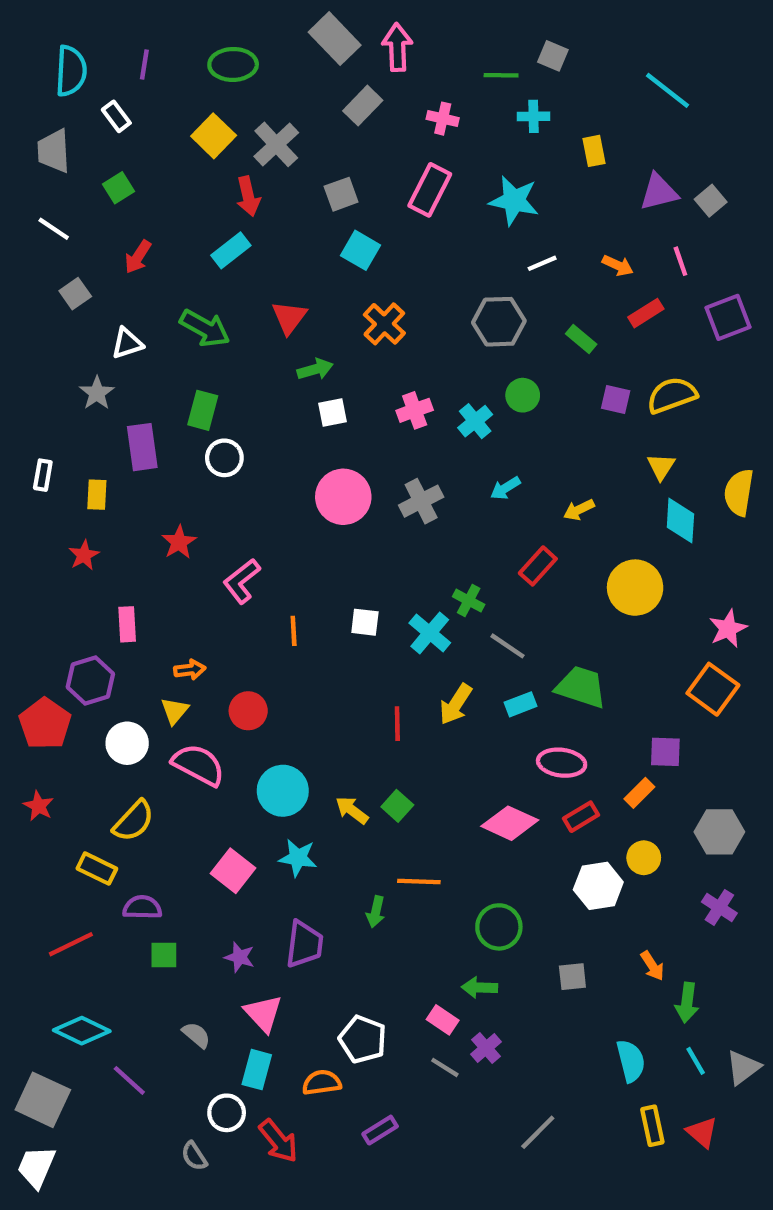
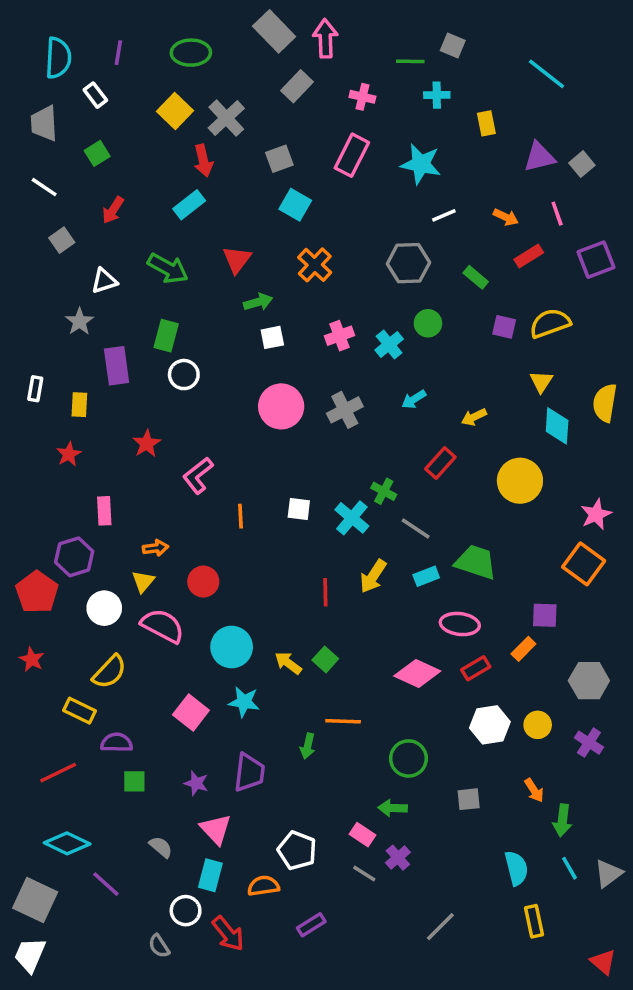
yellow circle: (644, 858) -> (538, 725), moved
red triangle: (702, 1132) -> (603, 962), moved

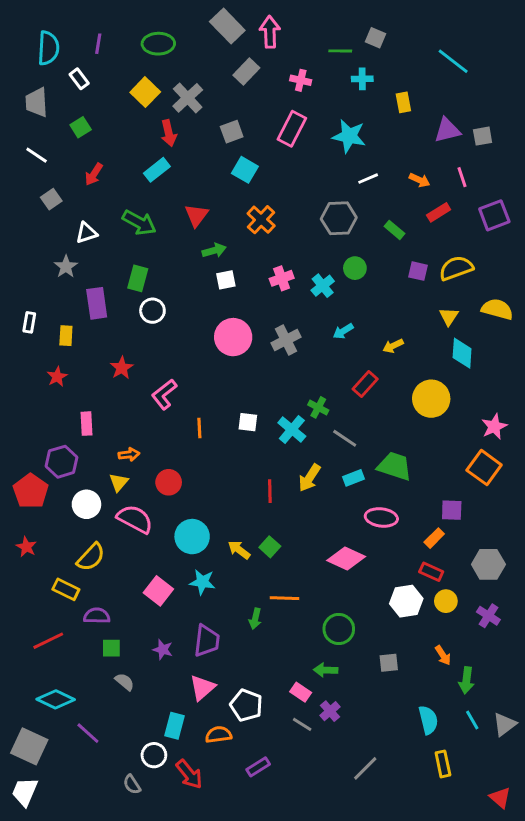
gray square: (582, 164) -> (483, 136), turned 30
yellow semicircle: (605, 403) -> (497, 309), moved, turned 96
red rectangle: (476, 668) -> (431, 572), moved, turned 55
pink triangle: (216, 829) -> (202, 688), moved, turned 32
gray semicircle: (161, 847) -> (125, 682), moved

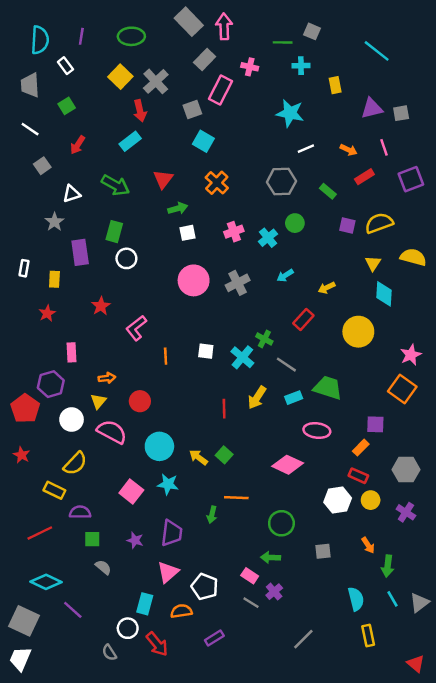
pink rectangle: (292, 129) -> (220, 90), moved

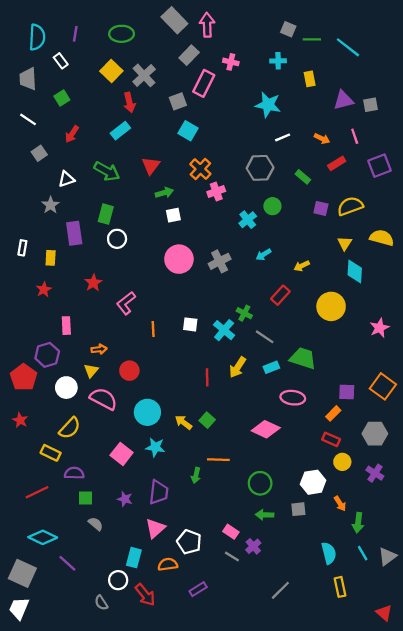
green line: (283, 42) -> (312, 39), moved
pink cross: (234, 232) -> (216, 192), moved
orange square: (402, 389) -> (383, 386), moved
white hexagon: (338, 500) -> (313, 482), moved
green arrow: (270, 557) -> (265, 515), moved

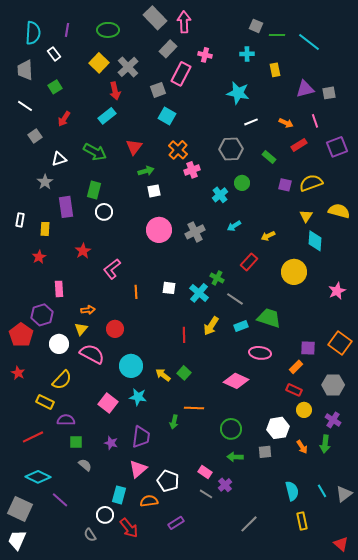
green arrow: (358, 523) -> (325, 444), moved

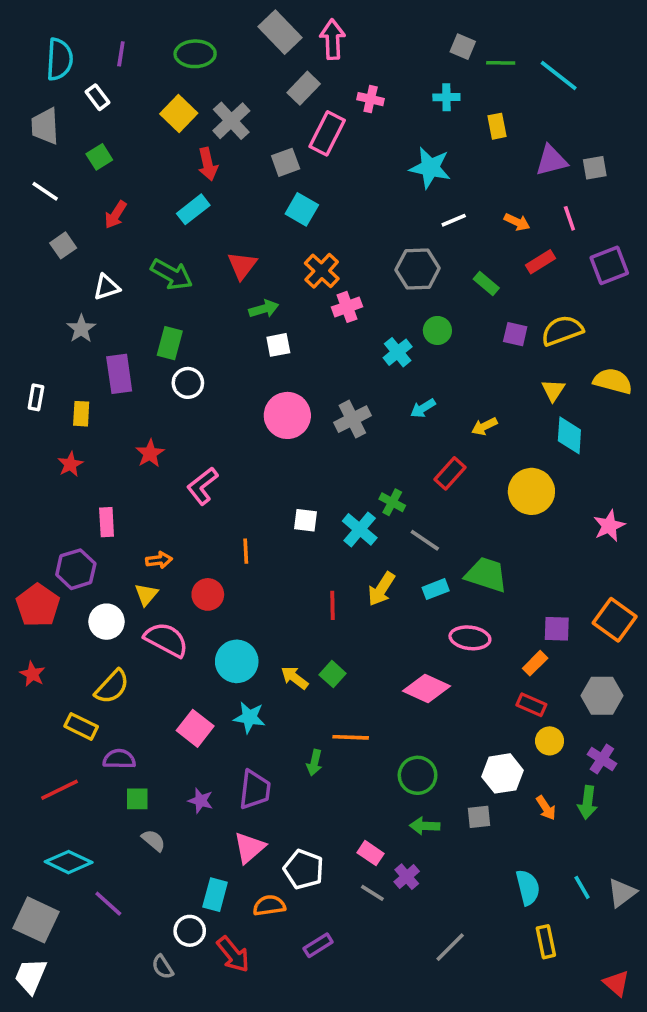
orange line: (136, 292) -> (246, 551), moved

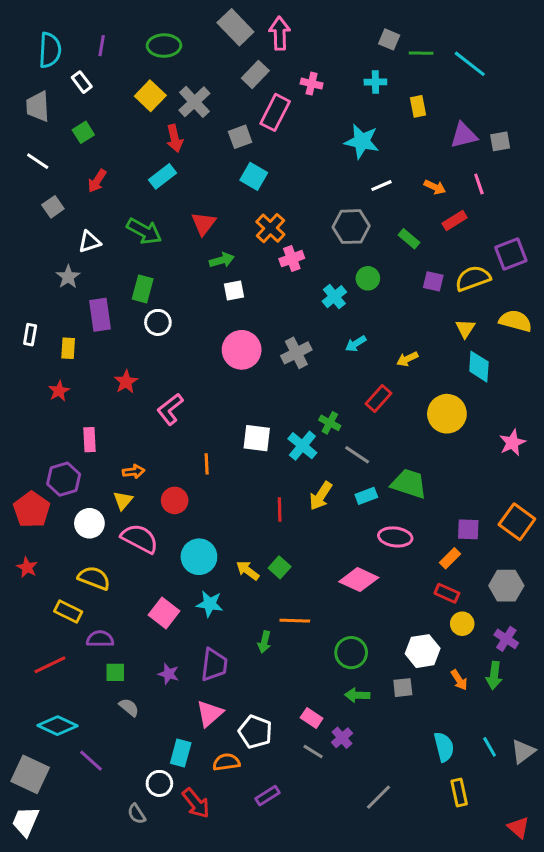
purple square: (609, 265) -> (511, 254), moved
white square: (305, 520) -> (257, 438), size x1.4
yellow semicircle: (112, 687) -> (94, 578), turned -112

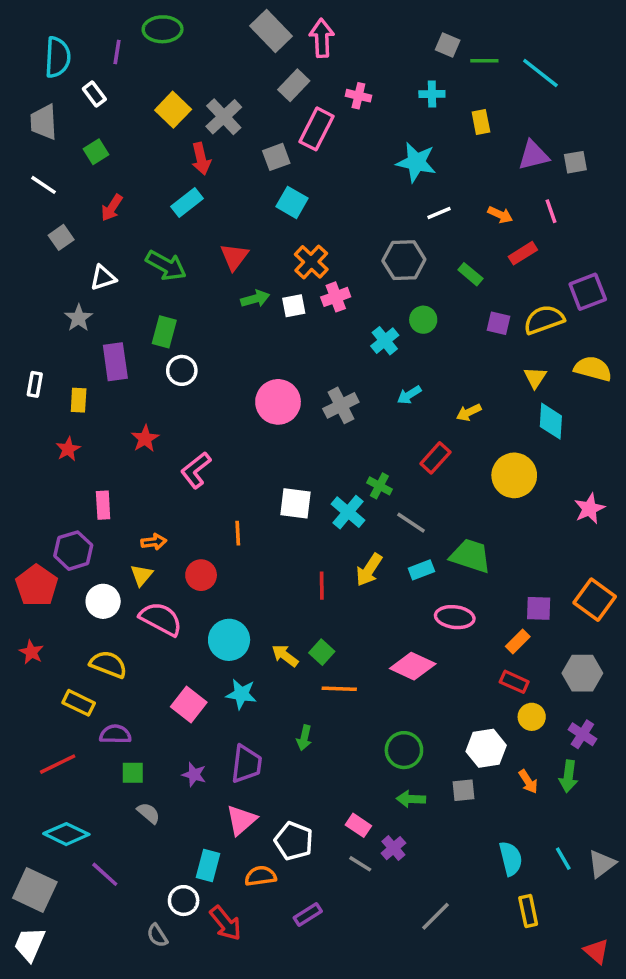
green ellipse: (164, 46) -> (163, 29), moved
white square: (234, 290) -> (294, 306), moved
orange line: (295, 621) -> (339, 689), moved

